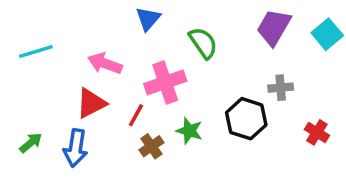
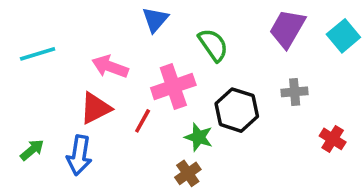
black hexagon: (246, 119) -> (237, 110), moved
brown cross: (151, 146) -> (188, 173), moved

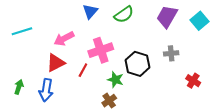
green semicircle: (213, 45) -> (124, 14), moved, turned 90
pink arrow: (110, 67) -> (64, 39), turned -48
green arrow: (32, 150) -> (19, 87), turned -32

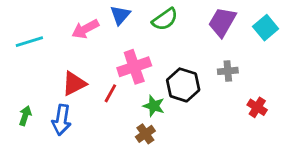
pink arrow: (64, 39) -> (85, 29), moved

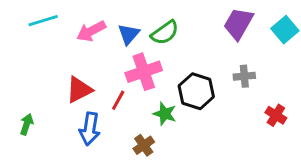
blue triangle: (120, 15) -> (129, 34), moved
green semicircle: (165, 19) -> (165, 33), moved
cyan line: (29, 42) -> (43, 21), moved
blue arrow: (61, 120) -> (90, 129), moved
brown cross: (145, 134) -> (144, 145), moved

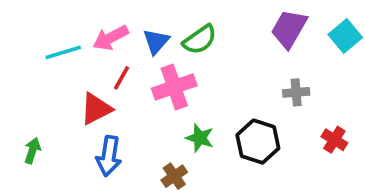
cyan line: (43, 21) -> (63, 52), moved
black hexagon: (196, 91) -> (258, 142), moved
red line: (118, 100) -> (122, 78), moved

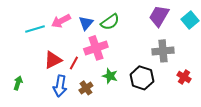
red line: (122, 78) -> (74, 63), moved
gray cross: (296, 92) -> (163, 51), size x1.5
brown cross: (174, 176) -> (86, 88), moved

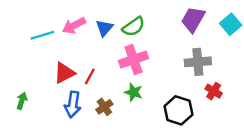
pink cross: (96, 48) -> (134, 59), moved
red cross: (184, 77) -> (214, 91), moved
black hexagon: (142, 78) -> (178, 110), moved

